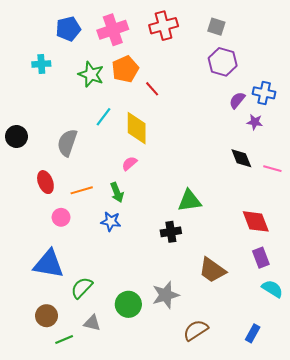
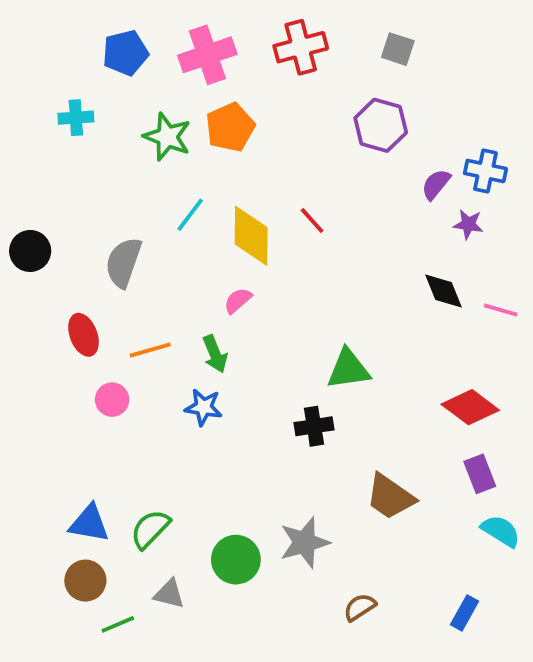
purple hexagon: (223, 62) -> (381, 125), moved
red line: (152, 89) -> (312, 221), moved
red diamond: (256, 221) -> (470, 407), turned -32
blue triangle: (49, 264) -> (89, 523), moved, size x0.7
brown semicircle: (196, 330) -> (360, 607), size x0.7

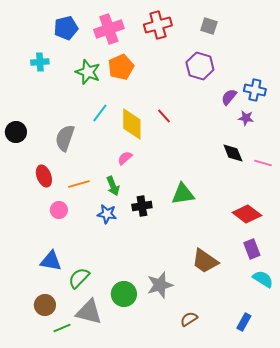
black cross: (314, 426) -> (142, 206), moved
blue triangle: (89, 523) -> (51, 261), moved
gray triangle: (169, 594) -> (89, 312), size x1.6

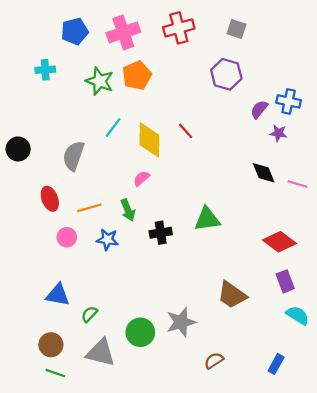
blue star: (107, 214) -> (107, 240), moved
green semicircle: (79, 278) -> (89, 314), size x0.7
green line: (62, 328) -> (55, 373), moved, turned 42

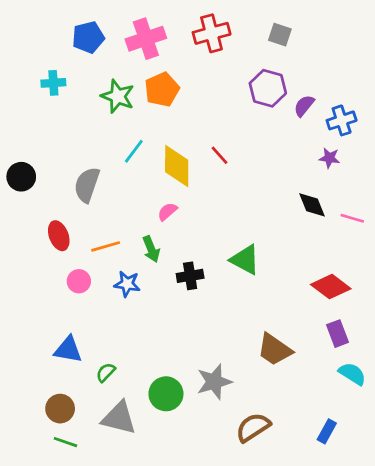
blue cross: (289, 101) -> (342, 120), turned -30
purple semicircle: (259, 109) -> (304, 106), moved
green triangle: (207, 219) -> (245, 260), turned 36
brown semicircle: (214, 361) -> (253, 427), size x1.5

